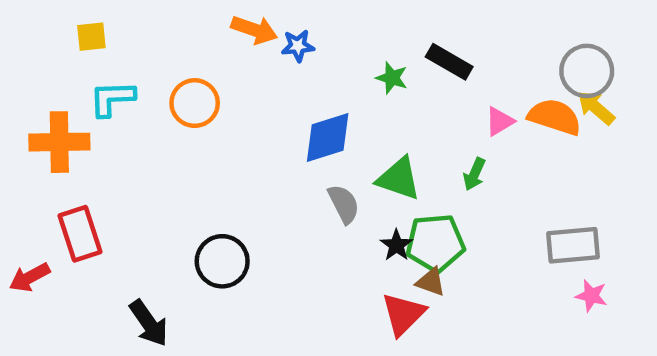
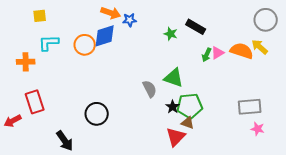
gray circle: (587, 71) -> (266, 20), moved
blue diamond: (328, 137) -> (105, 36), moved
orange cross: (59, 142) -> (26, 62), size x0.7
green arrow: (474, 174) -> (207, 55), moved

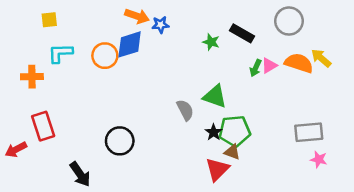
gray circle: (266, 20) -> (289, 21), moved

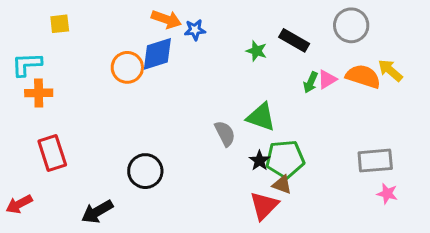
cyan L-shape: (60, 53) -> (27, 64), moved
red arrow: (16, 150) -> (19, 204), moved
black arrow: (80, 174) -> (97, 212), turned 95

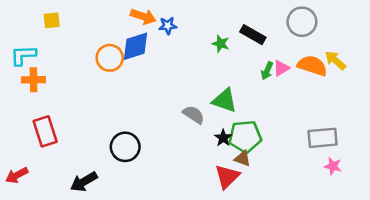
gray semicircle: (225, 134) -> (194, 115), turned -30

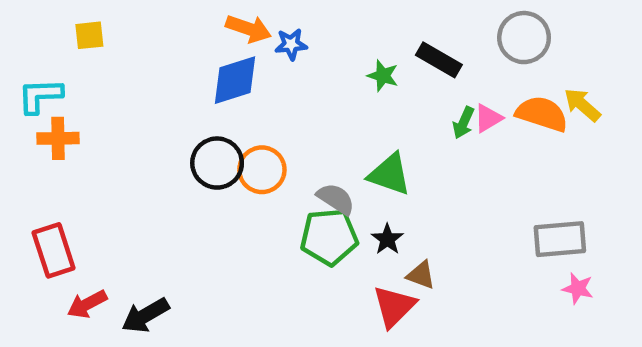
orange circle: (110, 58) -> (262, 170), moved
red rectangle: (45, 131) -> (54, 250), moved
green pentagon: (245, 137) -> (329, 237), moved
black circle: (125, 147) -> (217, 163), moved
red arrow: (17, 175) -> (87, 304), moved

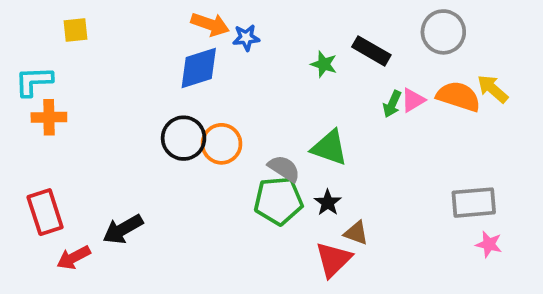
black arrow: (145, 315) -> (123, 229), moved

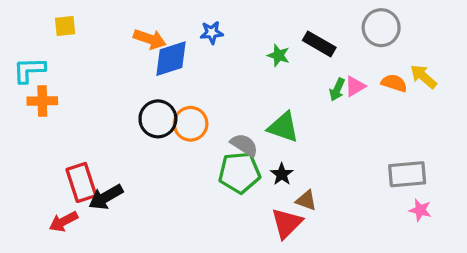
orange arrow: (210, 24) -> (150, 39), moved
orange semicircle: (459, 96) -> (394, 83), size x0.7
red rectangle: (45, 212) -> (81, 182), moved

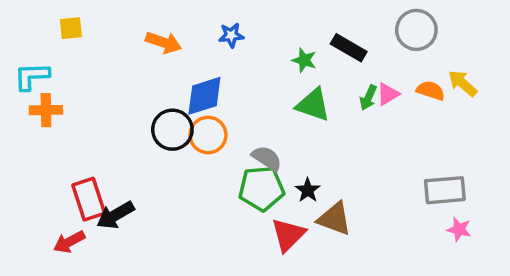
blue diamond: (171, 59) -> (204, 96), moved
green triangle: (283, 127) -> (313, 105), moved
brown triangle: (306, 200) -> (334, 219), size x1.5
red triangle: (287, 223) -> (288, 235), moved

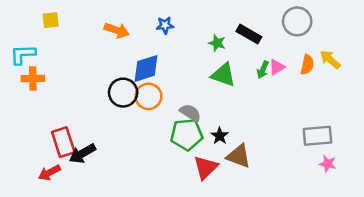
orange semicircle: (431, 90) -> (307, 65), turned 84

